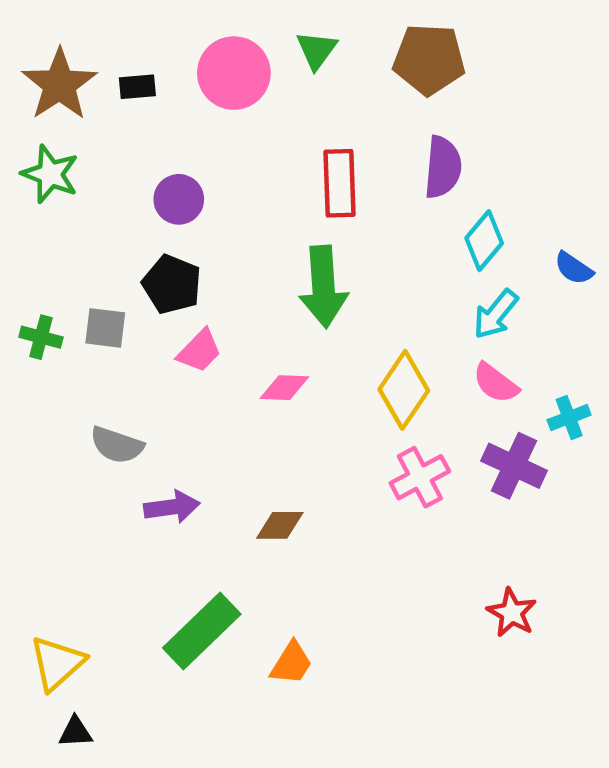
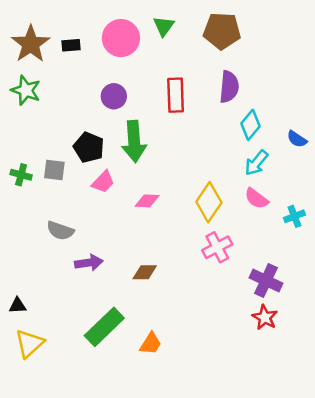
purple circle: (179, 199) -> (114, 96), moved
green arrow: (323, 287) -> (134, 141), moved
purple cross: (514, 466) -> (266, 281), moved
black triangle: (75, 732) -> (18, 305), moved

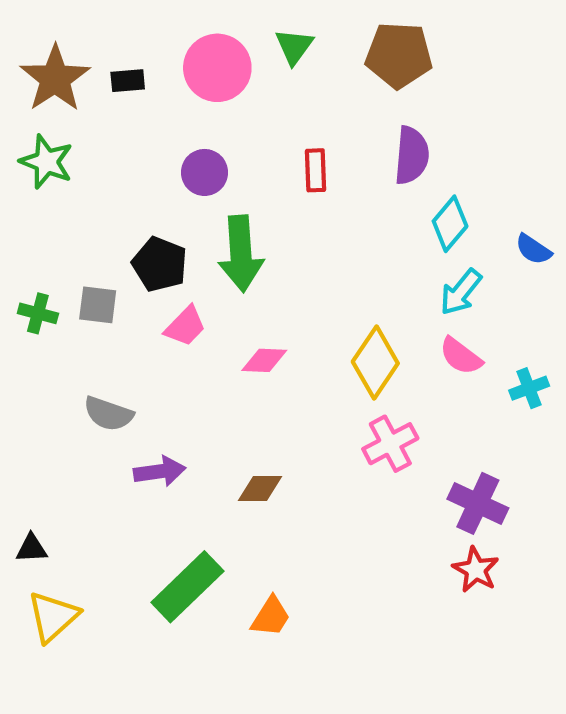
red rectangle: (176, 95) -> (316, 170), size x0.7

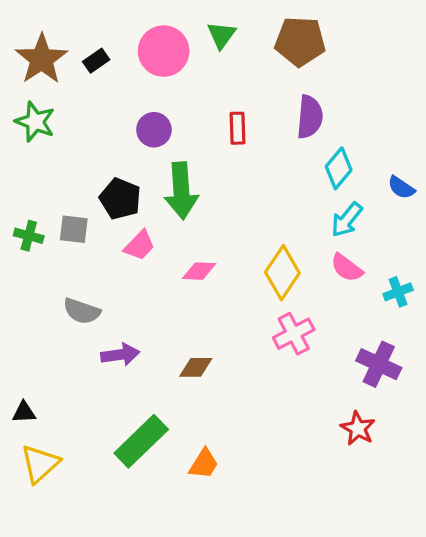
black rectangle: (128, 81) -> (96, 61), turned -30
purple cross: (478, 503) -> (379, 364), moved

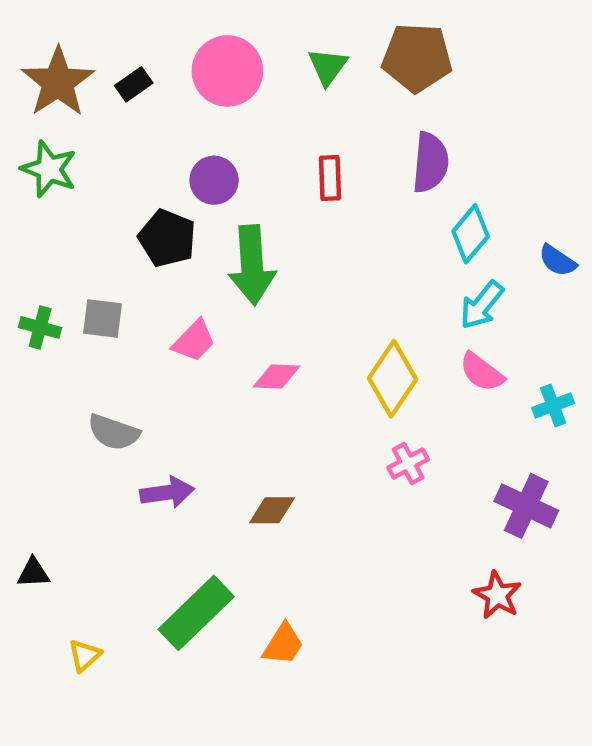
green triangle: (221, 35) -> (328, 66), moved
black pentagon: (120, 199) -> (167, 238), moved
pink cross: (294, 334) -> (408, 464), size x0.7
yellow triangle: (40, 464) -> (85, 655), moved, size x0.6

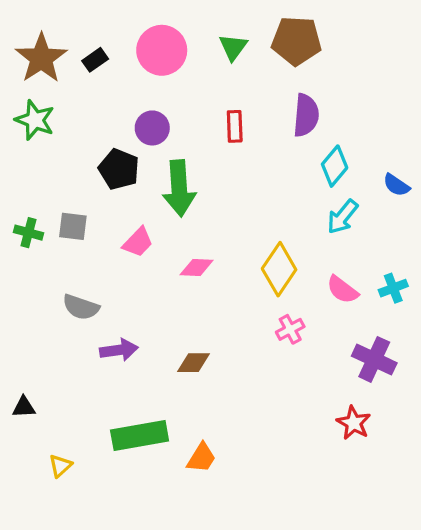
pink semicircle: (482, 372) -> (342, 290), moved
green rectangle: (196, 613) -> (140, 436), turned 34

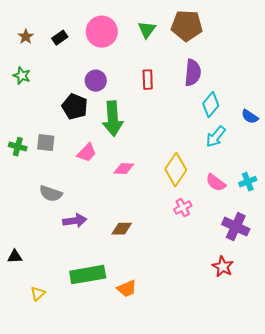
brown star: (41, 58) -> (26, 37), size x0.5
green star: (35, 120) -> (22, 76), size x0.7
orange trapezoid: (201, 458) -> (127, 289), turned 35

